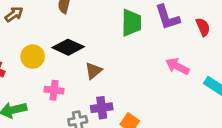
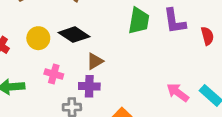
pink arrow: (177, 66) -> (178, 92), moved
purple cross: (102, 108) -> (89, 86), moved

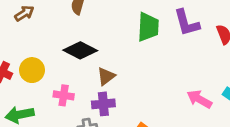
yellow circle: (38, 38) -> (32, 70), moved

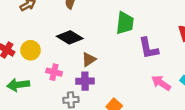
purple L-shape: (187, 23) -> (148, 48), moved

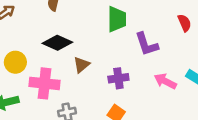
pink cross: (54, 72) -> (44, 83), size x1.6
purple cross: (85, 81) -> (118, 78), moved

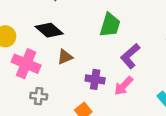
purple L-shape: (147, 44) -> (130, 56), turned 50
pink arrow: (165, 81) -> (124, 86), moved, turned -90

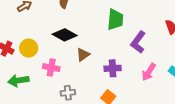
pink cross: (26, 64) -> (51, 68), size x0.7
pink arrow: (124, 86) -> (149, 72), moved

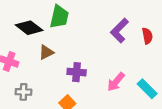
green trapezoid: (115, 20) -> (59, 17), moved
purple L-shape: (138, 42) -> (119, 30), moved

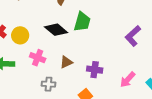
brown triangle: (46, 52) -> (66, 62), moved

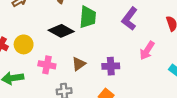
purple L-shape: (133, 36) -> (130, 19), moved
pink arrow: (128, 80) -> (147, 51), moved

